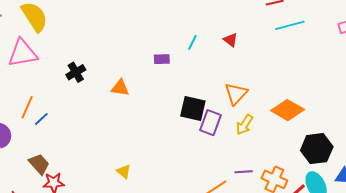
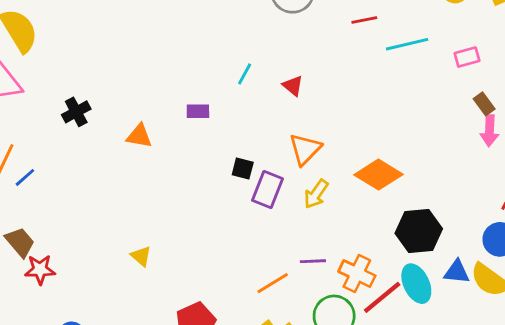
cyan line: (290, 25) -> (407, 44), moved
red triangle: (231, 40) -> (293, 86), moved
purple rectangle: (162, 59) -> (198, 111), moved
black square: (193, 108) -> (243, 169), size x0.6

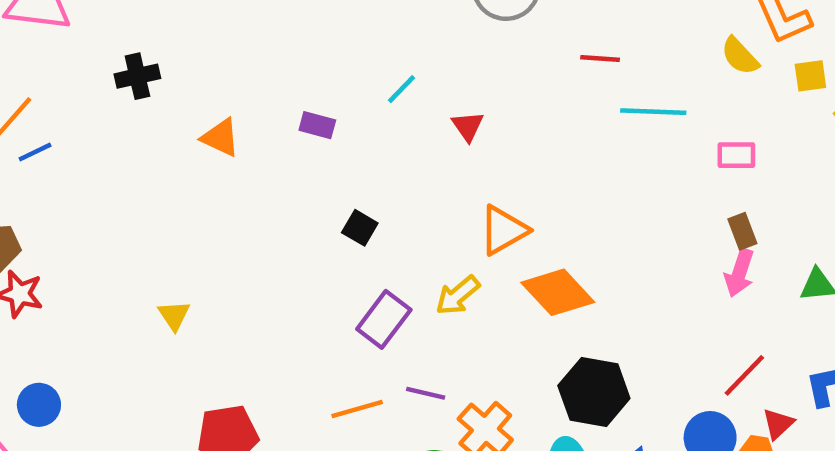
orange triangle: (305, 149) -> (503, 230), moved
purple rectangle: (268, 190) -> (384, 319), moved

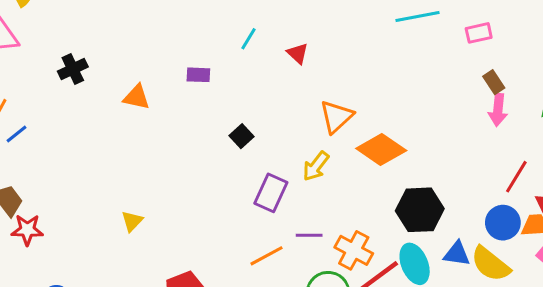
black square: (360, 228) -> (242, 136), turned 30
yellow triangle: (174, 315) -> (132, 221), turned 30

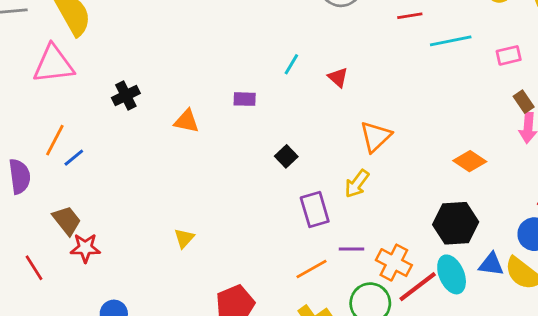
orange diamond: (381, 149) -> (470, 161), moved, size x0.7
purple rectangle: (271, 193) -> (315, 210), turned -40

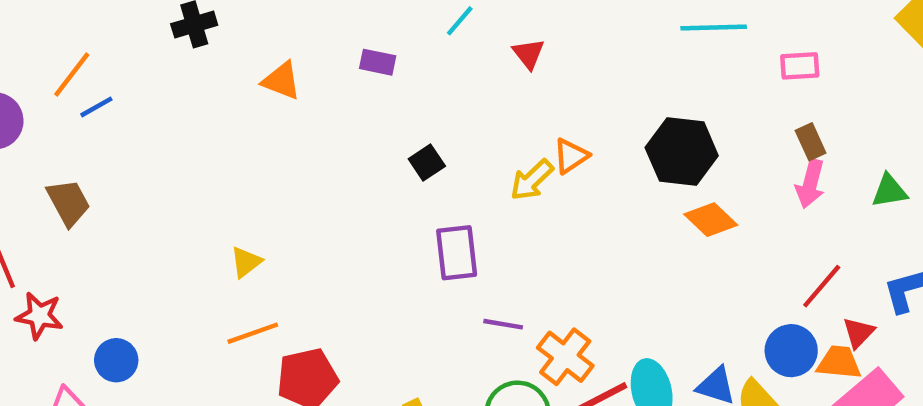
orange triangle: (376, 137) -> (571, 156), size x0.7
yellow arrow: (357, 184) -> (532, 180), moved
black hexagon: (456, 223) -> (682, 152), moved
red star: (85, 248) -> (39, 316), moved
orange line: (312, 269) -> (253, 333), moved

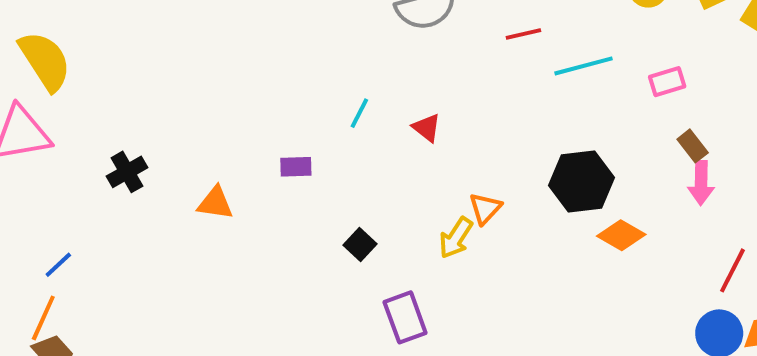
orange line: (72, 74) -> (43, 318), moved

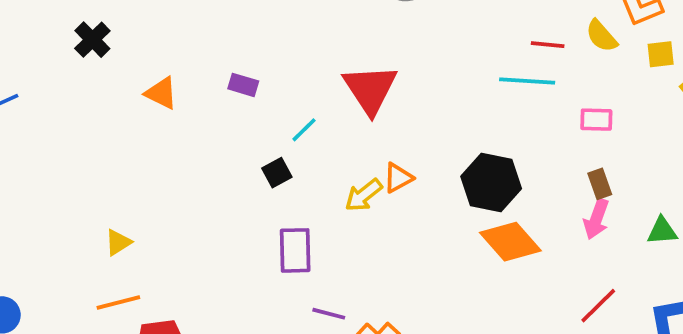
red line: (523, 34) -> (548, 45), moved
cyan line: (359, 113) -> (304, 130), moved
red triangle: (427, 128) -> (370, 89), size x2.0
black cross: (127, 172) -> (92, 40), turned -33
orange diamond: (621, 235) -> (510, 242), size x1.4

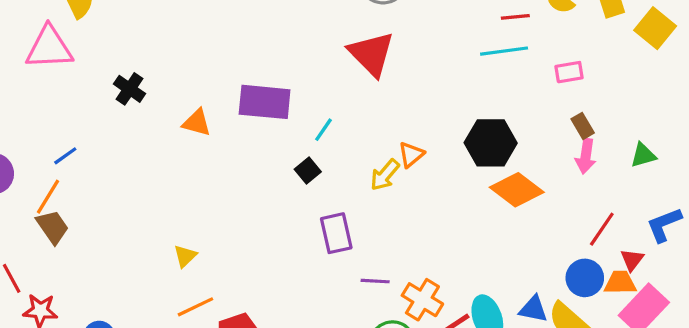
purple rectangle: (243, 85) -> (265, 102), size x2.0
red triangle: (370, 89) -> (371, 54), moved

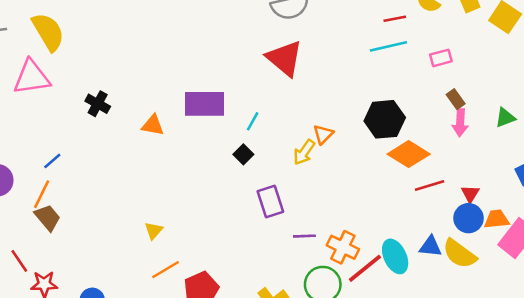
red line: (602, 229) -> (430, 185), moved, turned 44
red triangle: (632, 260) -> (470, 194), moved

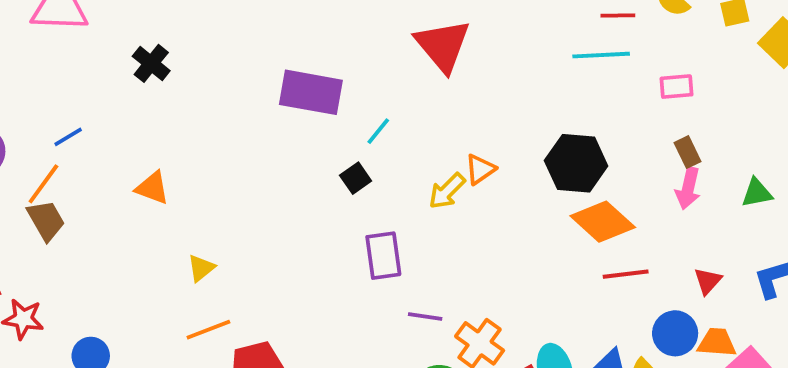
orange triangle: (153, 125) -> (152, 188), moved
red triangle: (470, 194) -> (708, 281), moved

